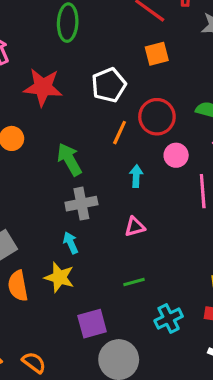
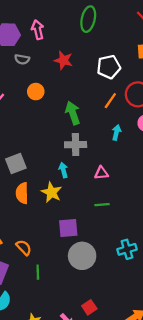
red star: (43, 87) -> (63, 60), size x0.7
pink triangle: (135, 227) -> (101, 173), moved
cyan cross: (169, 318) -> (127, 249), moved

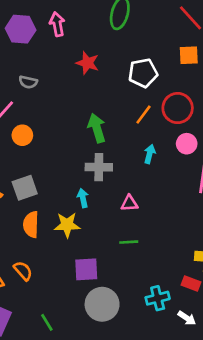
gray semicircle: (22, 59) -> (28, 82), moved
orange circle: (36, 92) -> (22, 135), moved
yellow star: (51, 192) -> (67, 225), turned -30
orange semicircle: (24, 248) -> (23, 271), moved
green line: (38, 272) -> (47, 322), turned -32

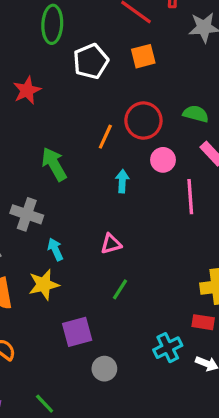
red star: (87, 63) -> (27, 90), turned -30
white pentagon: (143, 73) -> (91, 61), moved
gray cross: (99, 167) -> (27, 214), moved, turned 30
green line: (129, 242) -> (120, 289), turned -42
gray circle: (102, 304) -> (104, 369), size x0.6

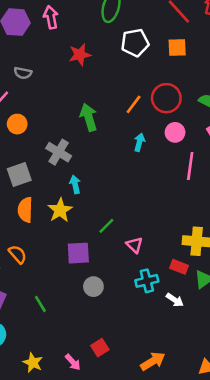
pink triangle: (111, 244) -> (134, 245), moved, turned 48
yellow star: (44, 285) -> (60, 210), turned -30
green line: (120, 289) -> (106, 226), moved

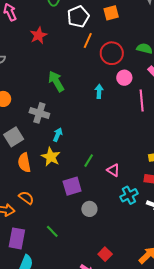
orange line: (134, 104) -> (88, 40), moved
cyan arrow: (75, 184) -> (58, 135), turned 48

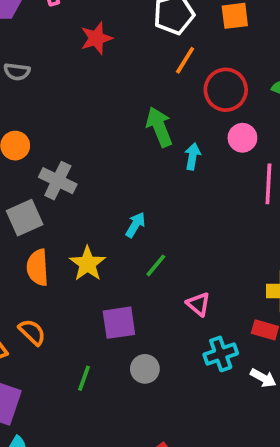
green arrow: (56, 81) -> (159, 127), moved
gray cross: (39, 113) -> (58, 181), moved
cyan arrow: (58, 135) -> (135, 225), moved
green line: (89, 161) -> (156, 265), moved
green line: (52, 231) -> (84, 378), moved, turned 56

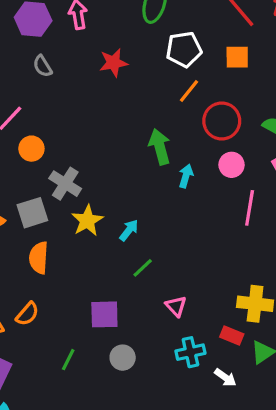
gray semicircle: (17, 72) -> (43, 66), moved, turned 45
yellow star: (87, 264) -> (87, 221), moved
orange semicircle: (32, 332) -> (27, 314), turned 80

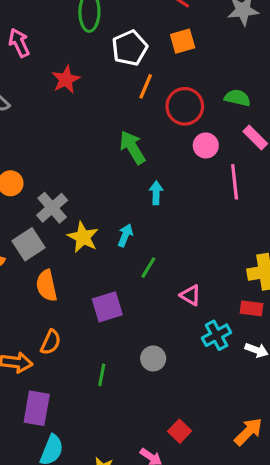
cyan arrow: (186, 176) -> (156, 193), moved
gray cross: (65, 184) -> (52, 208), turned 32
purple square: (104, 314) -> (107, 307), moved

